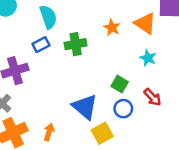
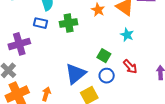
blue rectangle: (41, 45) -> (40, 23), turned 40
blue triangle: (85, 107) -> (75, 74), turned 40

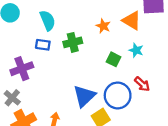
green square: (104, 56) -> (113, 59), moved
blue circle: (107, 76) -> (118, 95), size x1.6

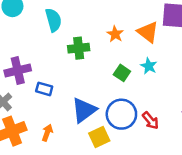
blue rectangle: (43, 45) -> (44, 89), moved
red arrow: (142, 84) -> (150, 121), moved

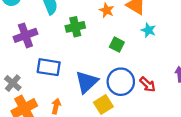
cyan star: (149, 66) -> (149, 30), moved
purple cross: (18, 70) -> (25, 35), moved
blue rectangle: (44, 89) -> (49, 67), size x1.5

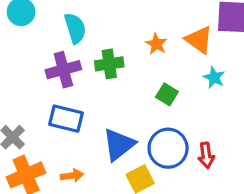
purple cross: (25, 35) -> (63, 70), moved
red arrow: (148, 84) -> (206, 155), turned 35
orange arrow: (56, 106) -> (72, 176), turned 64

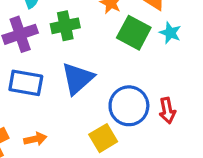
green square: (167, 94) -> (134, 33), moved, size x1.5
blue triangle: (119, 144) -> (78, 79), moved

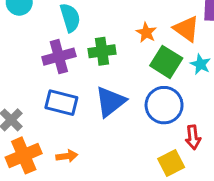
blue circle: (129, 106) -> (164, 105), moved
yellow square: (103, 138) -> (171, 163), moved

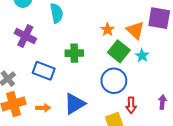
green cross: (102, 51) -> (74, 53), moved
purple cross: (59, 57) -> (25, 36), moved, turned 35
blue triangle: (110, 102) -> (74, 104), moved

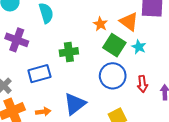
blue rectangle: (44, 71) -> (39, 74), turned -30
red arrow: (131, 105) -> (142, 84), moved

